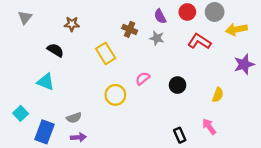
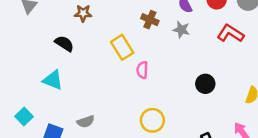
pink semicircle: (143, 78) -> (142, 70), moved, turned -48
yellow circle: (115, 95) -> (152, 120), moved

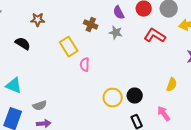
cyan triangle: (53, 80) -> (14, 86), moved
black circle: (205, 84) -> (135, 96), moved
yellow circle: (152, 120) -> (113, 98), moved

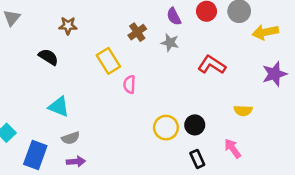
brown cross: (91, 25) -> (137, 32), turned 32
red L-shape: (155, 36) -> (212, 65), moved
yellow semicircle: (172, 85) -> (243, 111), turned 72
cyan triangle: (14, 86) -> (59, 107), moved

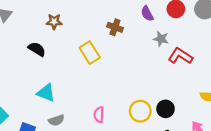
brown cross: (137, 32) -> (115, 27), turned -35
gray star: (170, 43) -> (161, 39), moved
pink semicircle: (129, 84) -> (99, 115), moved

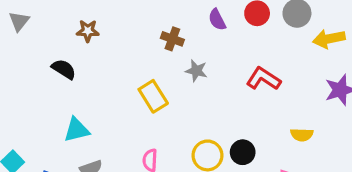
gray star: (161, 39) -> (196, 71), moved
yellow rectangle: (90, 53) -> (153, 96), moved
cyan triangle: (46, 93) -> (77, 130), turned -36

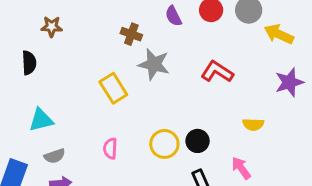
yellow arrow: (329, 39) -> (279, 34), turned 36
black semicircle: (64, 69) -> (29, 63), turned 55
gray star: (196, 71) -> (154, 64), size x1.5

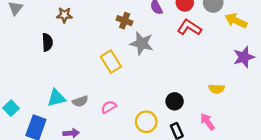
red L-shape: (217, 72) -> (189, 27), moved
cyan triangle: (41, 120) -> (56, 98), moved
yellow circle: (164, 144) -> (146, 122), moved
pink semicircle: (110, 148) -> (109, 107), turned 56
gray semicircle: (55, 156) -> (80, 101), moved

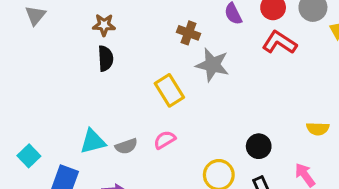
black semicircle: (47, 42) -> (106, 58), moved
pink semicircle: (109, 107) -> (165, 140), moved

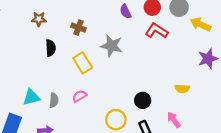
brown cross: (189, 33) -> (78, 28), moved
black semicircle: (106, 58) -> (51, 48), moved
gray semicircle: (126, 146) -> (54, 100), turned -64

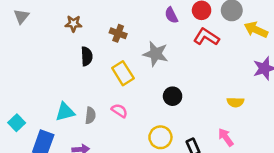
pink semicircle: (80, 96) -> (119, 111), turned 64
black circle: (143, 100) -> (173, 96), moved

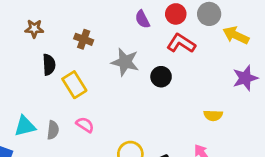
yellow rectangle: (123, 73) -> (74, 85), moved
black circle: (173, 96) -> (161, 77), moved

